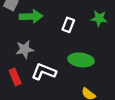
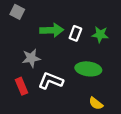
green arrow: (31, 16) -> (52, 30), moved
green star: (99, 18) -> (100, 34), moved

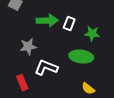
green star: (100, 34) -> (92, 34), moved
red rectangle: (22, 86) -> (22, 83), moved

